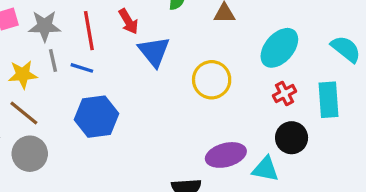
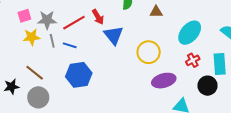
red line: (89, 31) -> (74, 23), turned 70
yellow star: (23, 75) -> (32, 37), moved
black circle: (292, 138) -> (207, 86), moved
purple ellipse: (226, 155) -> (164, 81), moved

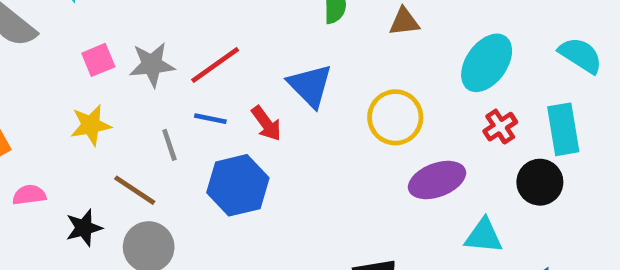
red arrow: (98, 17) -> (266, 123), moved
yellow star: (32, 37) -> (91, 125), moved
gray line: (52, 41) -> (169, 145), moved

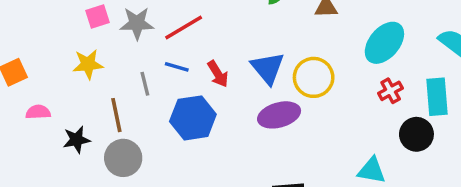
blue triangle: (310, 86) -> (268, 68), moved
purple ellipse: (437, 180) -> (279, 115), moved
brown line: (135, 190) -> (116, 115), turned 40

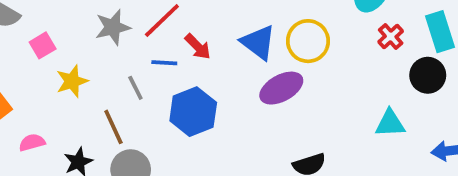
pink square: (98, 17) -> (43, 45), moved
red arrow: (218, 74) -> (198, 47), moved

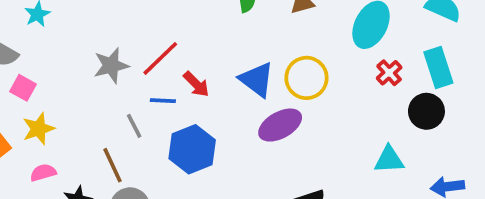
pink square: (43, 45) -> (23, 88), moved, turned -30
yellow star: (72, 81) -> (38, 129), moved
pink semicircle: (32, 142) -> (43, 173), moved

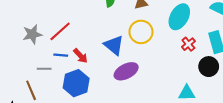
yellow circle: (306, 78) -> (141, 32), moved
red arrow: (196, 84) -> (80, 56), moved
gray line: (134, 126) -> (44, 69), turned -64

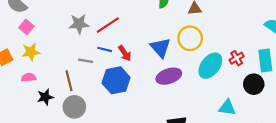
cyan ellipse: (179, 17) -> (210, 66), moved

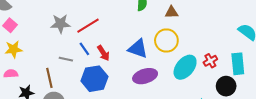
blue triangle: (160, 48) -> (138, 49), turned -30
blue line: (105, 49) -> (84, 49), turned 40

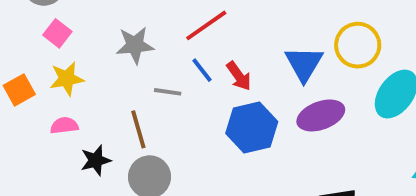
gray star: (60, 24) -> (135, 45), moved
blue triangle: (138, 49) -> (304, 64), turned 45
blue hexagon: (94, 79) -> (252, 127), moved

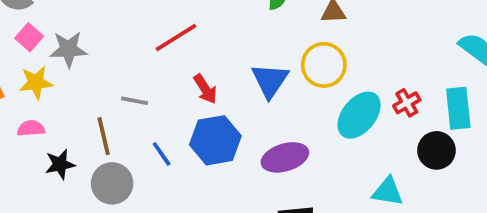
gray star: (135, 45) -> (68, 49), moved
blue line: (202, 70) -> (162, 154), moved
purple ellipse: (321, 115) -> (285, 157), moved

